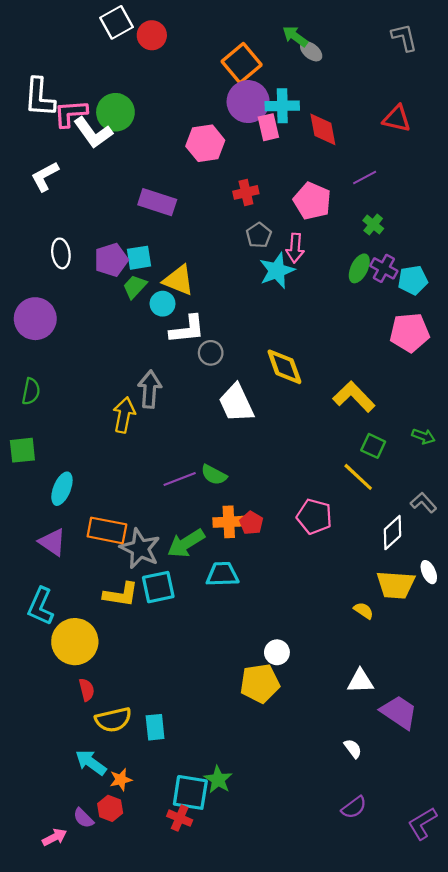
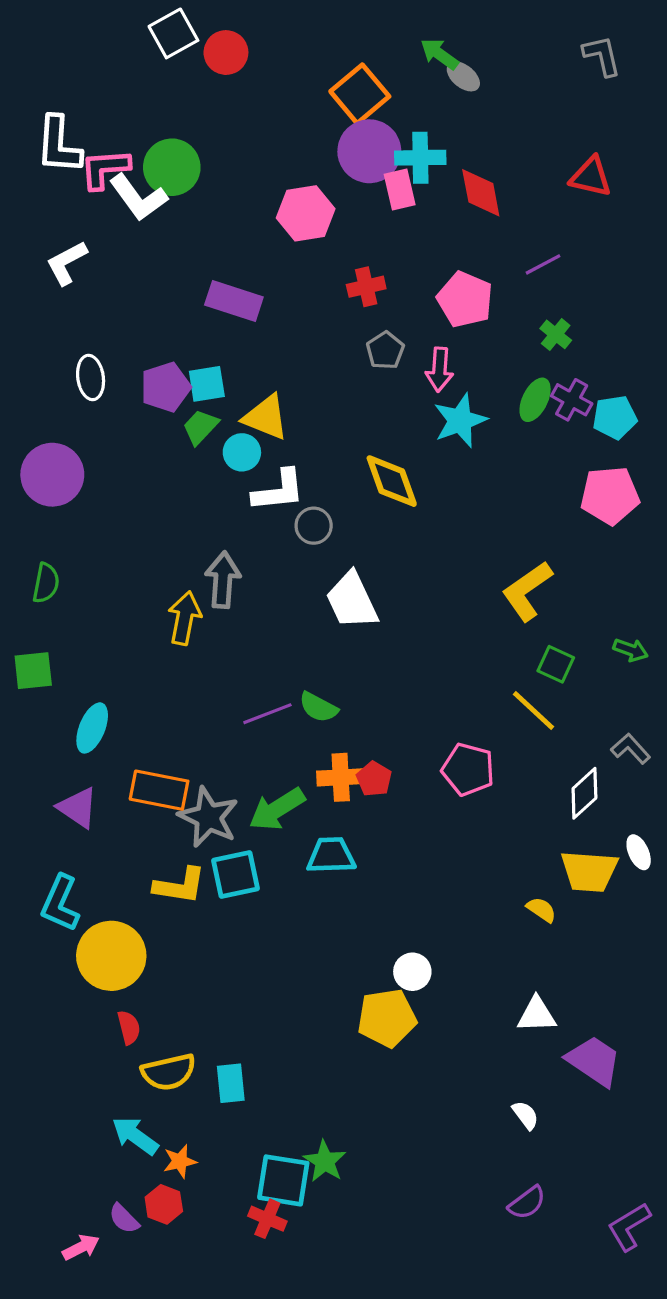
cyan star: (277, 271) -> (460, 421), moved
yellow diamond: (284, 367) -> (392, 481), moved
yellow L-shape: (354, 397) -> (527, 591), turned -81

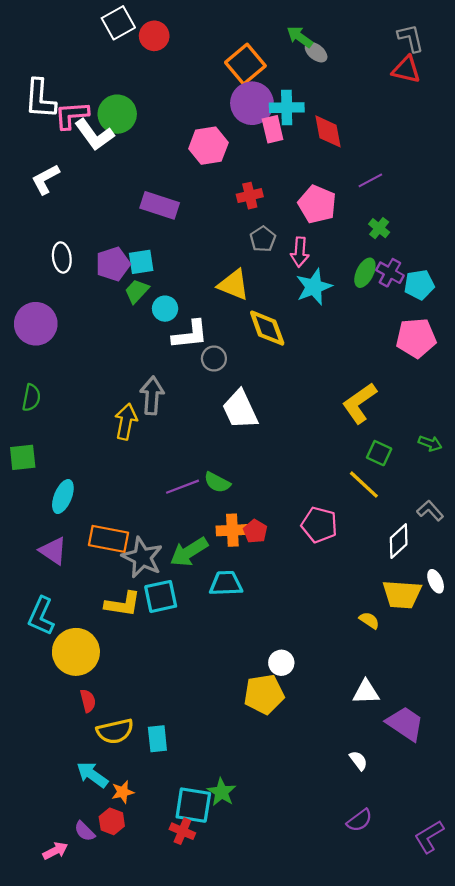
red triangle: (591, 177) -> (406, 70), moved
yellow triangle: (266, 417) -> (233, 285), moved

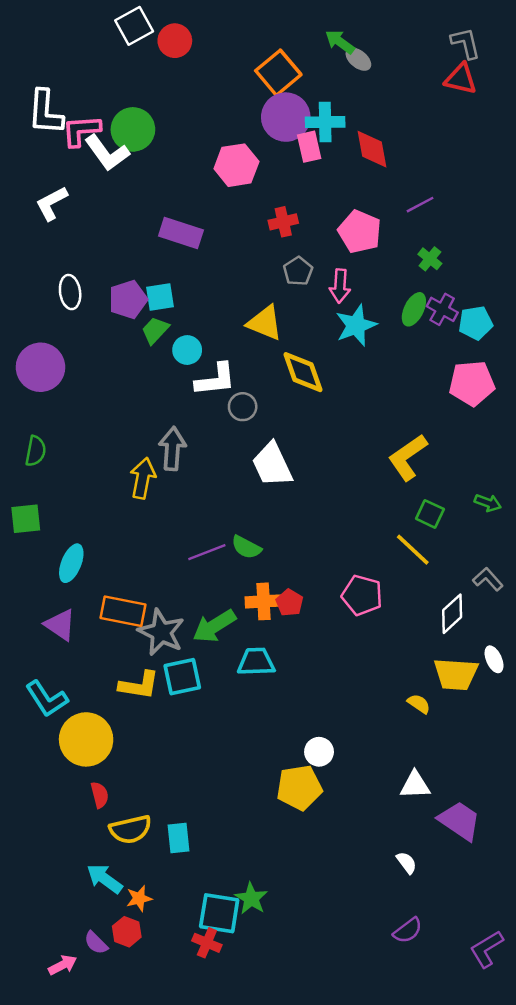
cyan L-shape: (41, 616) -> (47, 699), turned -57

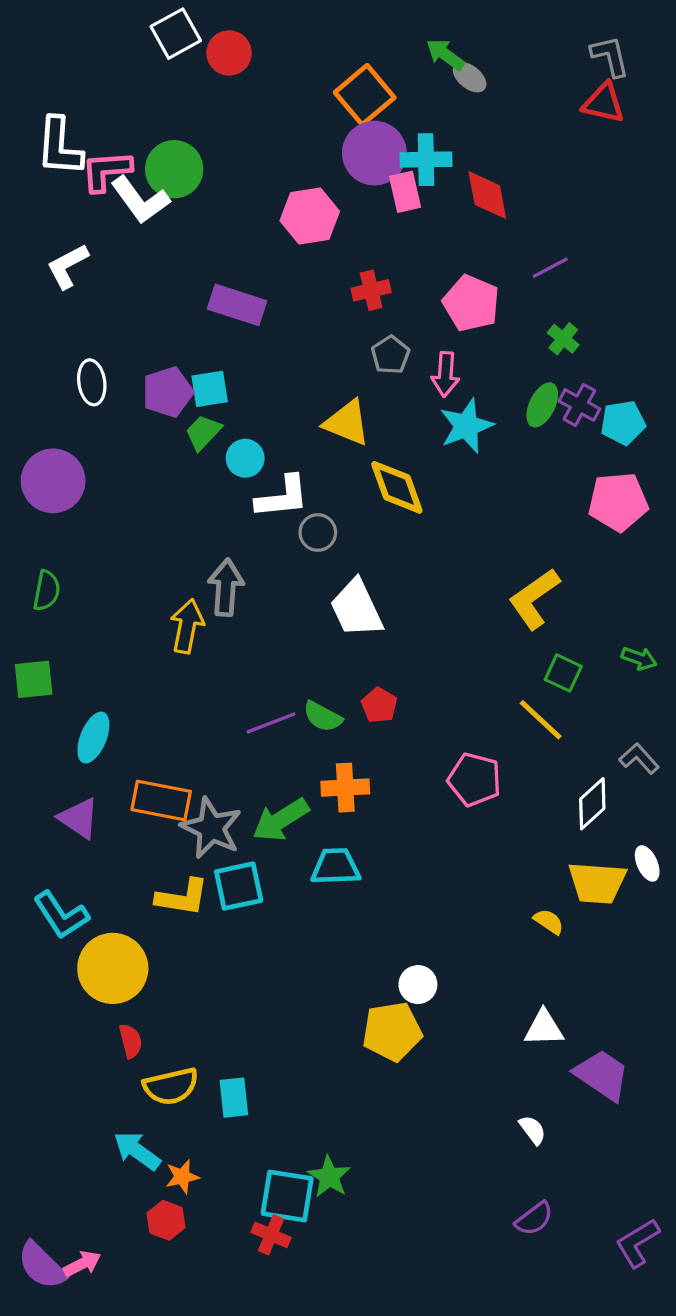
red pentagon: (289, 603) -> (379, 705), moved
purple semicircle: (96, 943) -> (42, 1265), moved, size x1.6

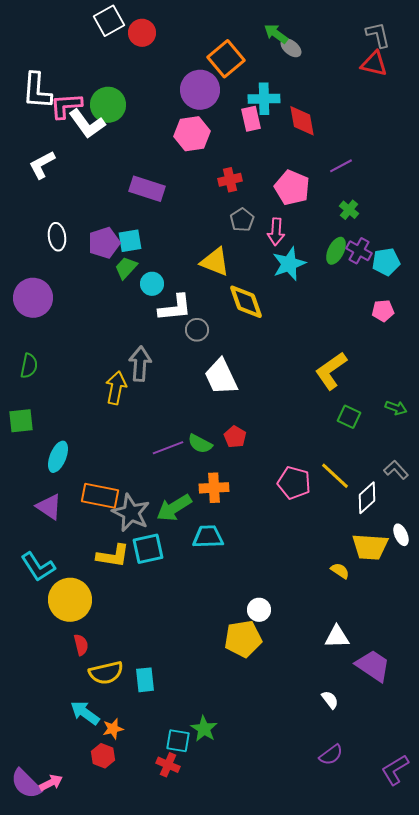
purple circle: (374, 153) -> (200, 90), moved
pink pentagon: (618, 502) -> (383, 311), size x0.6
yellow line: (541, 720) -> (335, 476), moved
cyan square: (287, 1196) -> (178, 741), size x0.7

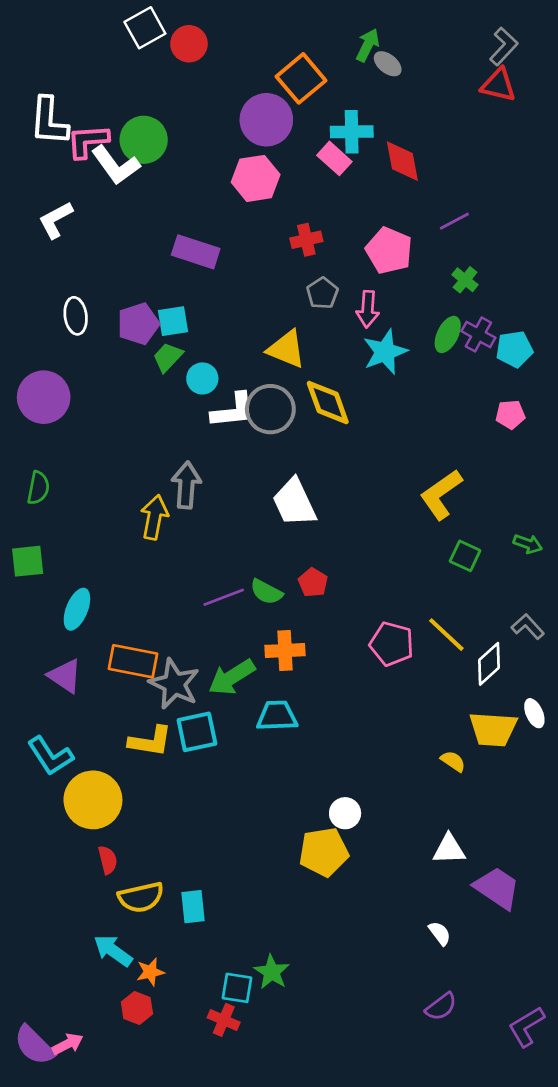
green arrow: (276, 34) -> (368, 45), turned 80
gray L-shape: (378, 35) -> (504, 46), turned 56
pink rectangle: (251, 119) -> (334, 158), turned -35
gray circle: (197, 330) -> (270, 409), moved, size x1.6

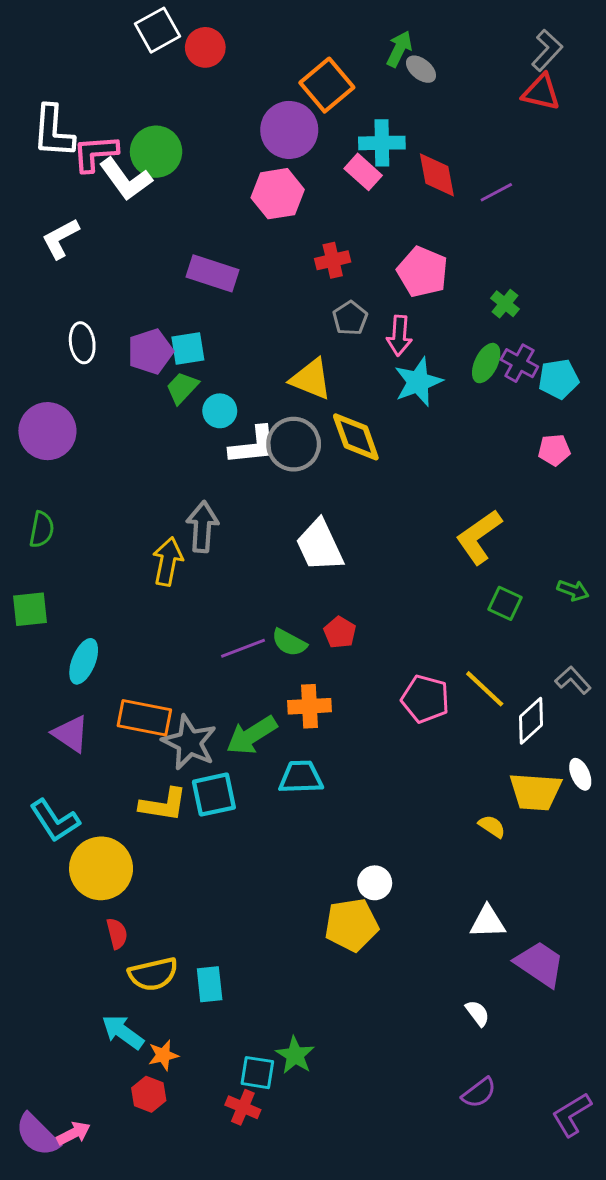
purple line: (454, 221) -> (496, 192), moved

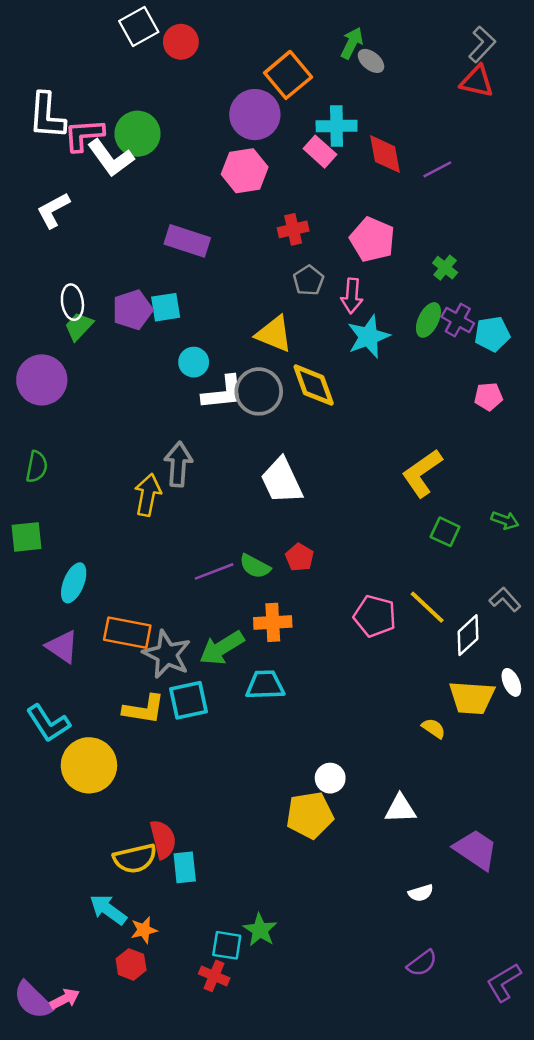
green trapezoid: (182, 388) -> (79, 326), moved
white triangle: (488, 922) -> (400, 809), moved
red semicircle: (117, 934) -> (163, 839), moved, size x1.4
white semicircle: (477, 1013) -> (421, 893), turned 110

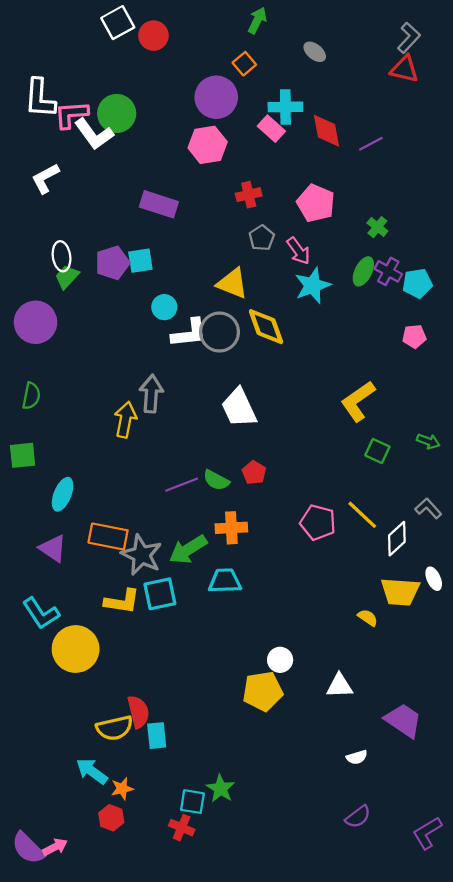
green arrow: (352, 43) -> (257, 20), moved
orange square: (288, 75) -> (244, 64), size x0.6
pink arrow: (352, 296) -> (298, 251), turned -40

